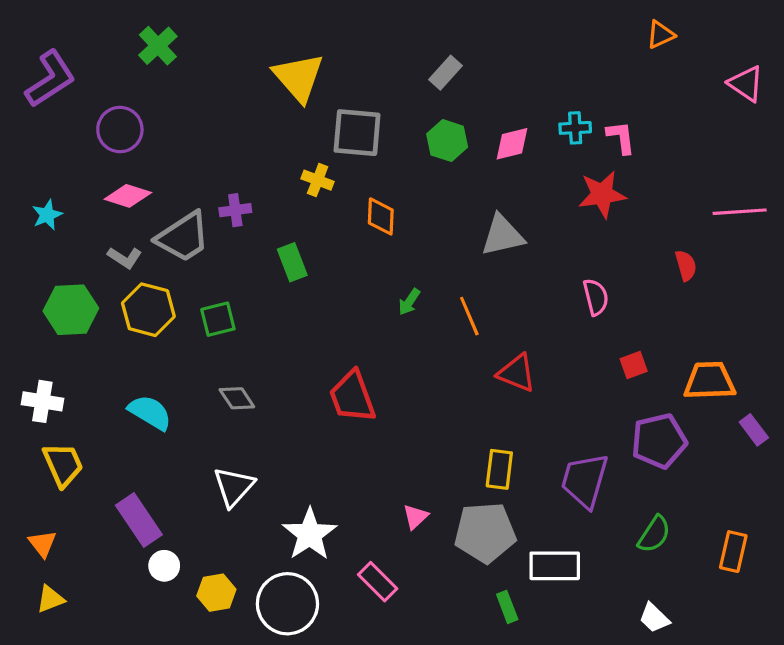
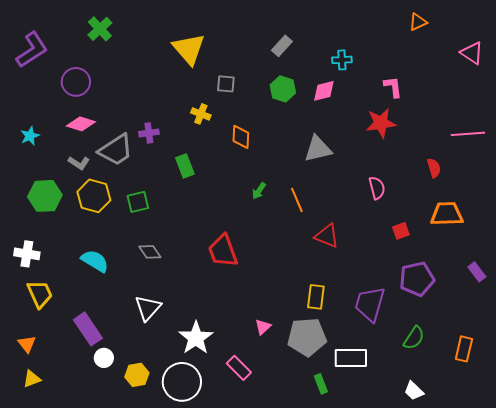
cyan cross: (575, 128) -> (342, 60), moved
gray square: (357, 133) -> (226, 84), size x0.6
orange trapezoid: (710, 381) -> (447, 214), moved

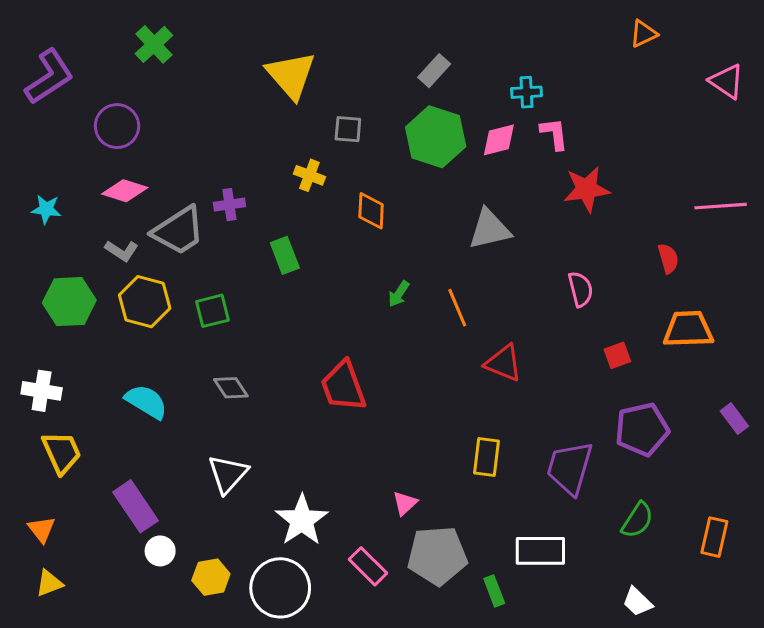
pink L-shape: (393, 87) -> (554, 134), moved
green hexagon: (283, 89) -> (436, 137), size x1.5
cyan star: (30, 136) -> (46, 209), turned 30
gray pentagon: (307, 337) -> (437, 556), moved

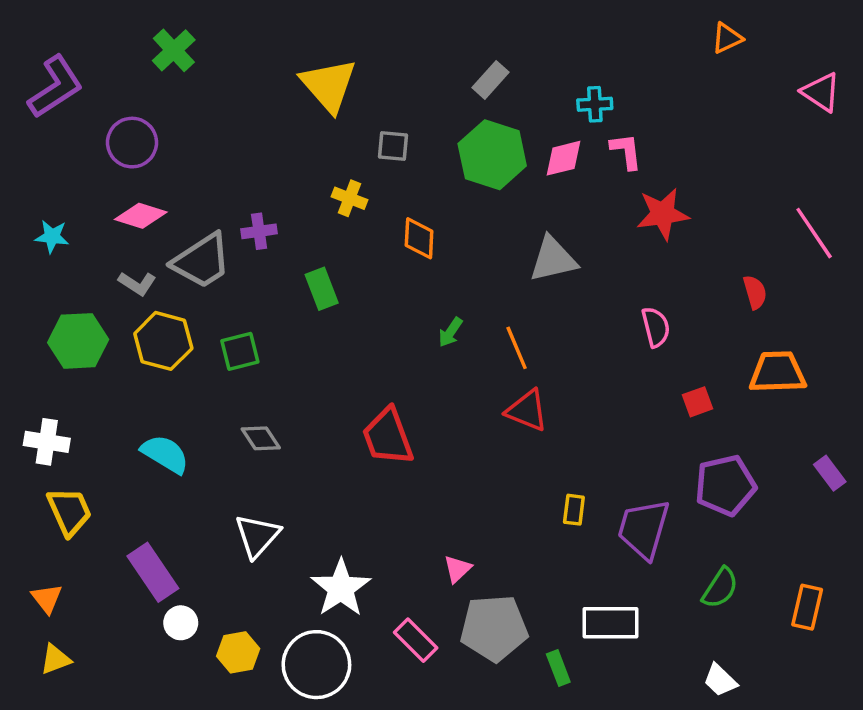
pink line: (721, 206) -> (814, 233), turned 60
red triangle: (503, 363) -> (527, 411), moved
yellow rectangle: (487, 457) -> (574, 510), moved, size x0.7

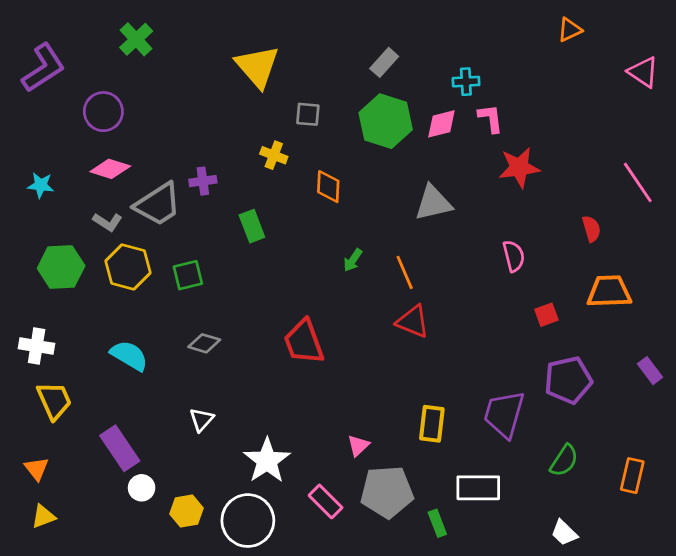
gray diamond: (261, 438) -> (204, 343), turned -40
yellow rectangle: (574, 510) -> (432, 424), moved, size x1.5
white triangle: (257, 536) -> (202, 420), size x0.7

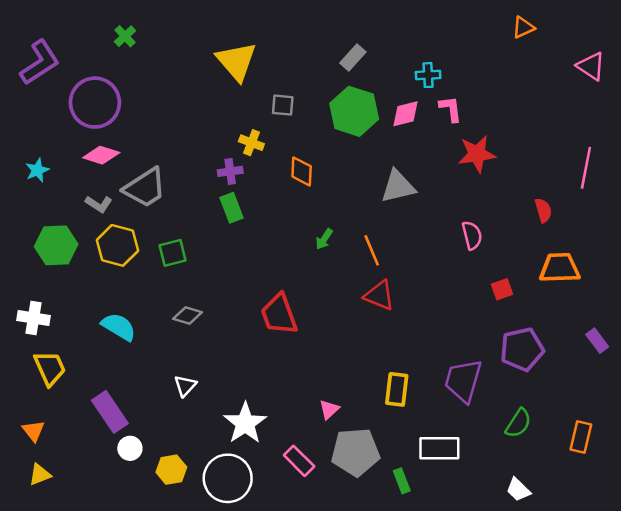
green cross: (136, 39) -> (125, 36), size x0.7
purple circle: (103, 112) -> (95, 103), size x1.4
purple cross: (203, 181) -> (230, 171), moved
pink line: (638, 182) -> (586, 168), turned 45
cyan star: (41, 185) -> (37, 170), turned -30

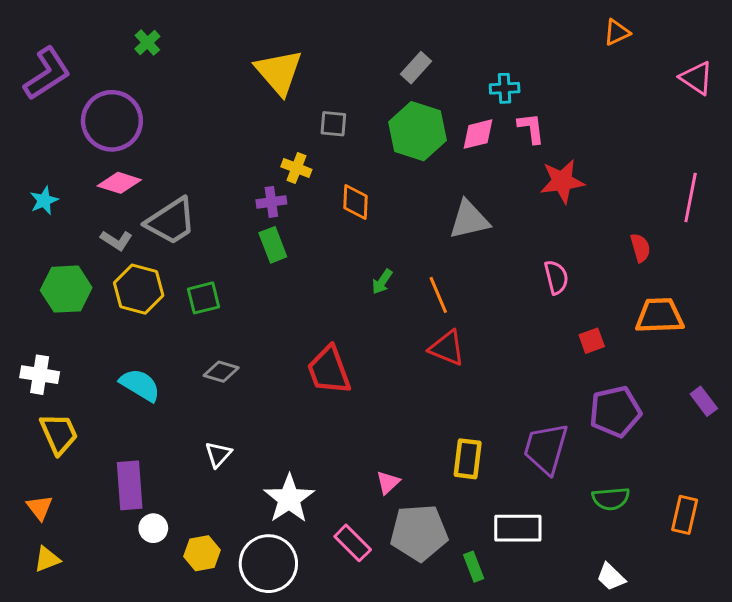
purple rectangle: (110, 412) -> (130, 485), turned 30
green semicircle: (518, 423) -> (611, 499), turned 52

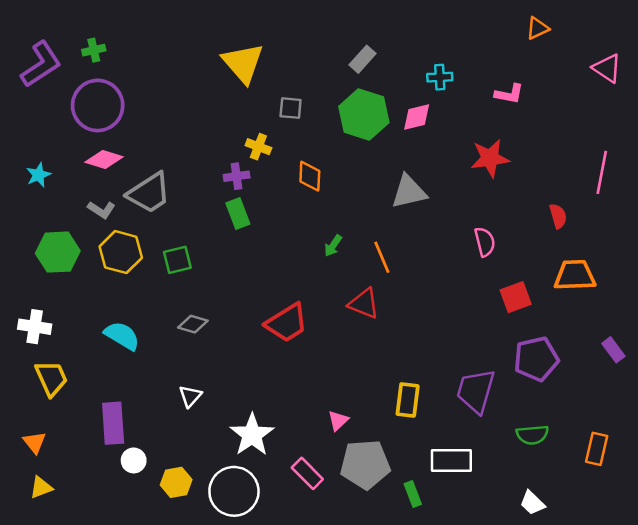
green cross: (147, 43) -> (94, 50), moved, turned 30
pink L-shape: (531, 128) -> (509, 94), moved, turned 108
red square: (592, 341) -> (516, 297), size x1.4
red triangle: (447, 348) -> (364, 304), moved
red trapezoid: (329, 370) -> (287, 323), turned -102

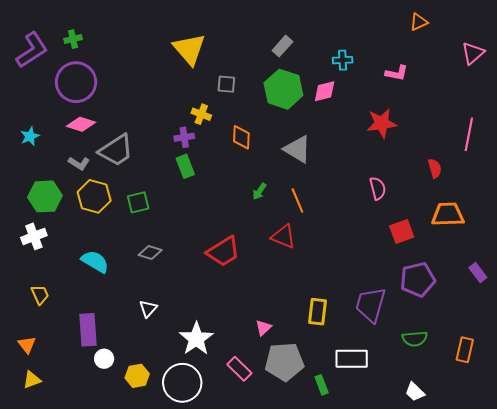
pink triangle: (607, 68) -> (473, 53), turned 45
gray triangle: (409, 192) -> (297, 149), moved, turned 44
white cross: (35, 327) -> (34, 236), moved, turned -30
yellow trapezoid: (51, 378) -> (40, 295), size x0.7

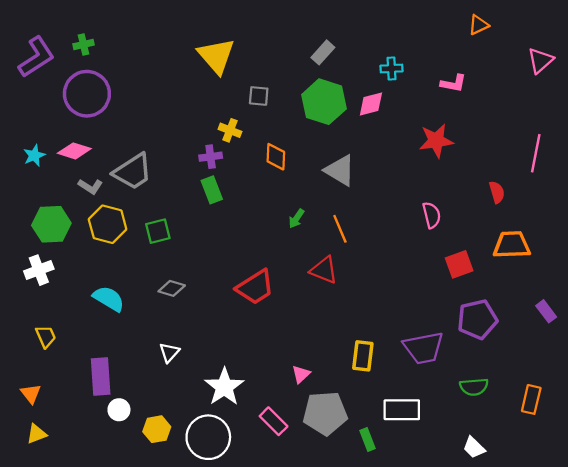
pink diamond: (81, 124) -> (74, 151), moved
purple trapezoid: (371, 305) -> (424, 348), turned -117

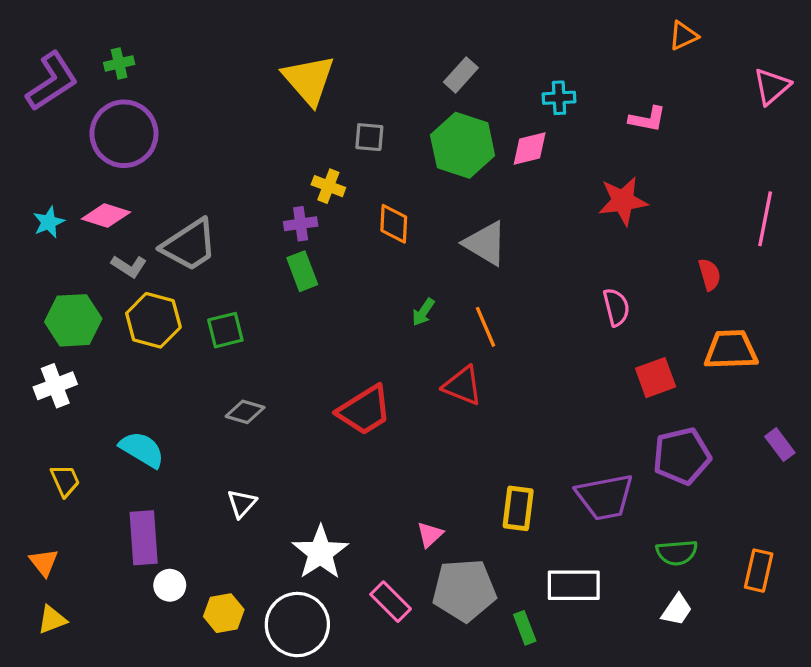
cyan semicircle: (109, 299) -> (142, 449), moved
white trapezoid: (474, 448) -> (677, 610), moved, turned -100

